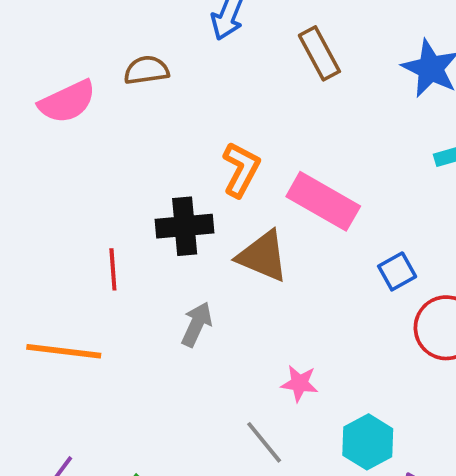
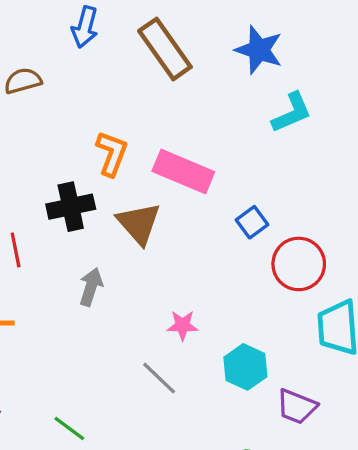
brown rectangle: (319, 53) -> (165, 49), size x1.4
brown triangle: (263, 256) -> (139, 223), turned 33

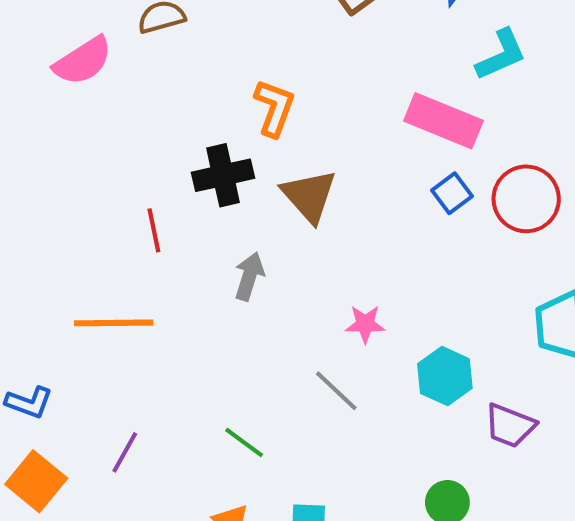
pink rectangle: (183, 172) -> (443, 121), moved
red circle: (299, 264) -> (526, 199), moved
green line: (69, 428) -> (244, 442), moved

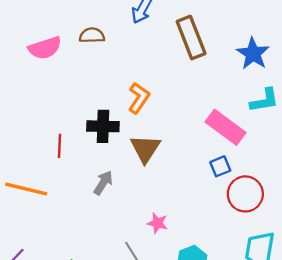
red circle: (526, 199) -> (245, 194), moved

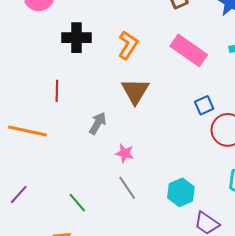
black cross: (103, 126) -> (77, 38), moved
pink rectangle: (225, 127) -> (189, 50), moved
pink star: (157, 223) -> (125, 153), moved

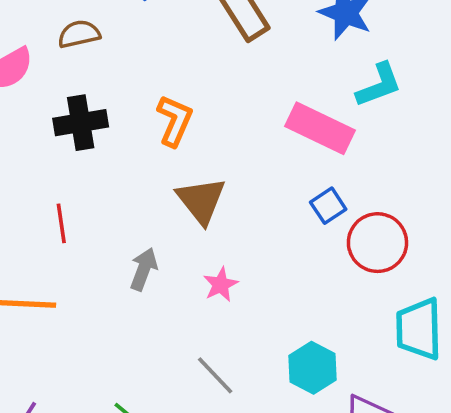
pink rectangle: (189, 50) -> (320, 128), moved
pink star: (125, 153) -> (221, 284), moved, turned -30

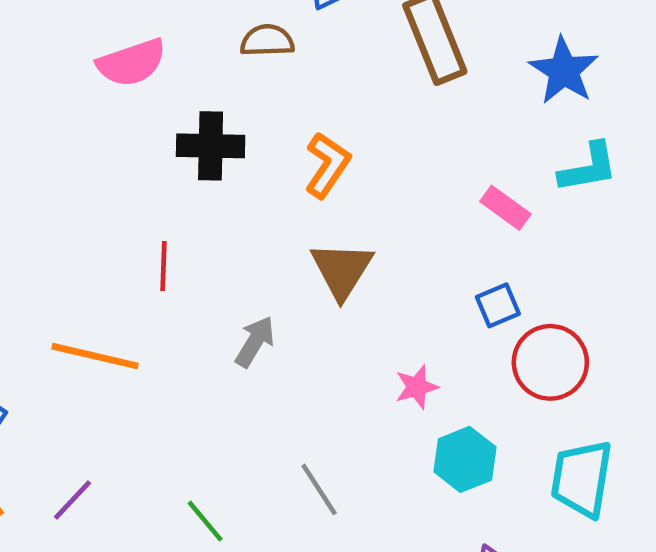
brown semicircle: (79, 34) -> (267, 41), moved
pink rectangle: (320, 128) -> (505, 208), size x0.6
pink star: (221, 284) -> (417, 387), moved
cyan hexagon: (312, 368) -> (465, 459), moved

